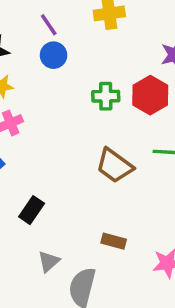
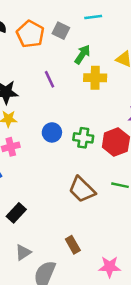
blue circle: (54, 55) -> (52, 132), moved
brown rectangle: (114, 241) -> (73, 245), turned 36

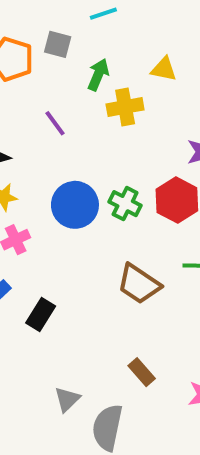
blue circle: (52, 132) -> (75, 205), size x1.5
green cross: (83, 138) -> (125, 204), turned 30
black rectangle: (16, 213) -> (41, 315), moved

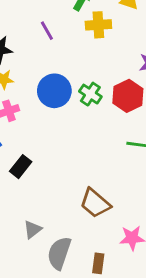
brown trapezoid: (139, 284) -> (95, 203), moved
brown rectangle: (142, 372) -> (98, 263), moved, turned 42

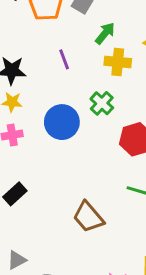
green cross: (90, 94) -> (102, 103), moved
brown trapezoid: (95, 203) -> (88, 217), moved

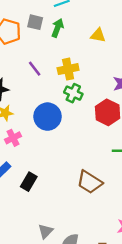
green arrow: (105, 33) -> (58, 28), moved
yellow cross: (118, 62) -> (68, 69), moved

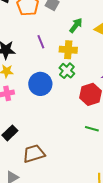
green arrow: (58, 28) -> (76, 25), moved
brown trapezoid: (90, 182) -> (34, 154), moved, turned 115

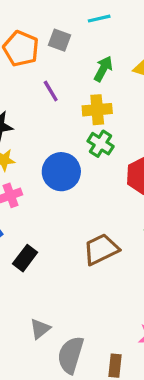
purple line: (41, 42) -> (51, 91), moved
brown trapezoid: (34, 154) -> (101, 249), moved

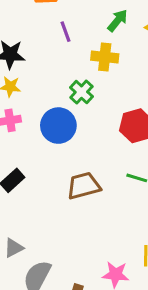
green cross: (101, 144) -> (81, 92), moved
blue circle: (61, 172) -> (58, 126), moved

